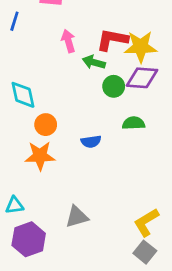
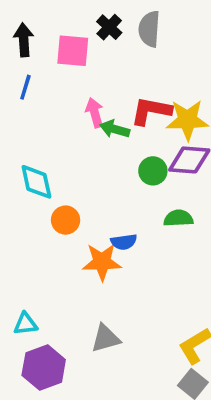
green arrow: (94, 62) -> (115, 129), moved
orange star: (40, 156) -> (102, 262), moved

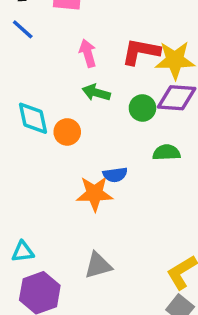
blue line: (25, 87) -> (23, 29), turned -65
green arrow: (115, 129) -> (96, 93), moved
orange circle: (66, 220) -> (67, 132), moved

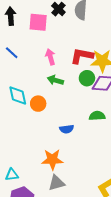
blue line: (23, 29) -> (12, 53), moved
green circle: (142, 108) -> (87, 78), moved
orange star: (95, 194) -> (52, 160), moved

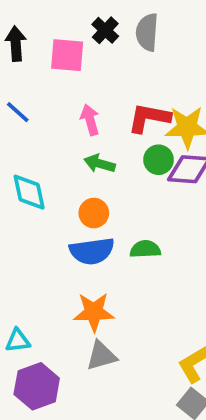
orange circle: (38, 104) -> (94, 213), moved
green semicircle: (97, 116) -> (145, 249), moved
blue semicircle: (67, 129) -> (92, 251), moved, size x1.6

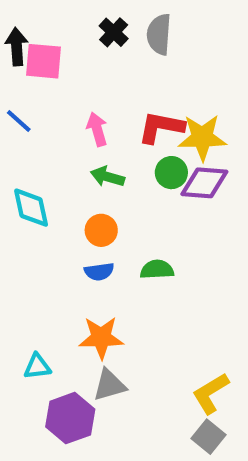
pink square: (67, 55) -> (43, 61), moved
blue semicircle: (92, 251) -> (99, 272), size x0.6
cyan triangle: (18, 341) -> (37, 366), moved
purple hexagon: (37, 386) -> (70, 418), moved

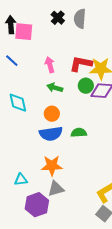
blue semicircle: (99, 272) -> (51, 134), size x1.6

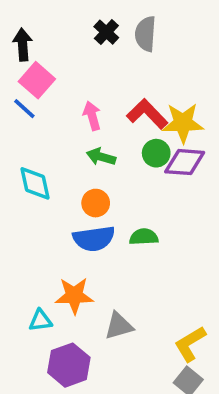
pink square: (24, 32) -> (37, 80), moved, turned 36
red L-shape: (81, 64) -> (147, 114), turned 35
orange star: (52, 166) -> (74, 296), moved
gray triangle: (56, 189) -> (119, 326), moved

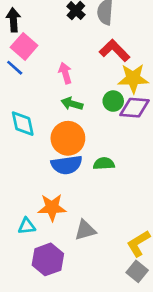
red L-shape: (147, 114) -> (115, 50), moved
orange circle: (96, 203) -> (68, 138), size x1.6

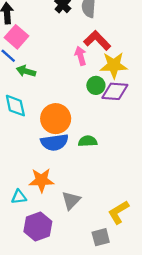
pink arrow: (65, 73) -> (81, 56), moved
green arrow: (72, 104) -> (26, 71), moved
gray triangle: (85, 230) -> (71, 200), turned -30
gray square: (137, 271) -> (101, 237), moved, turned 36

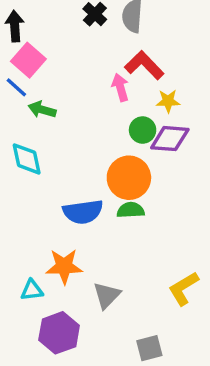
yellow star: (114, 65) -> (168, 101), size x0.6
orange circle: (56, 119) -> (129, 178), moved
yellow L-shape: (118, 212) -> (183, 289), moved

